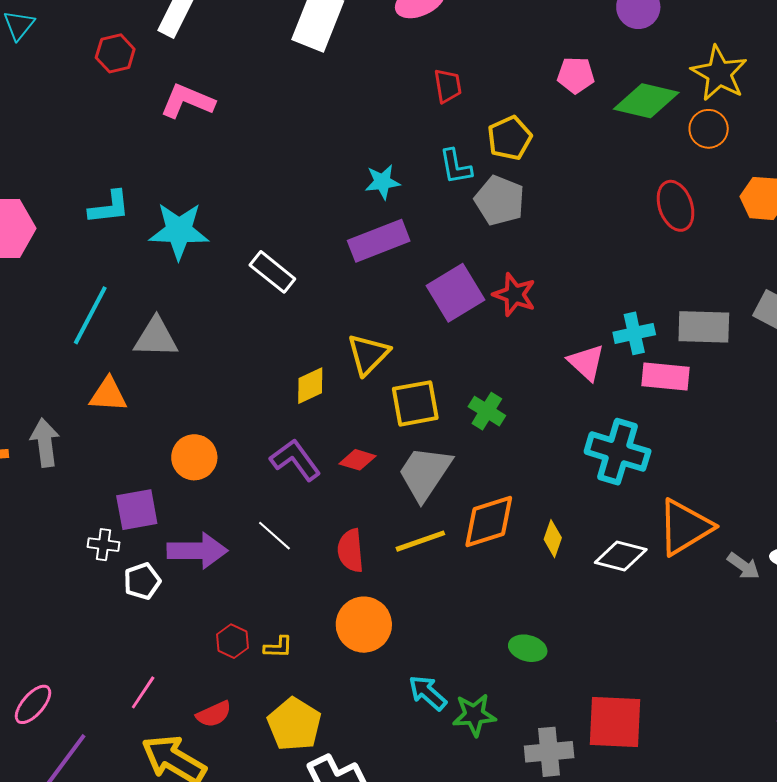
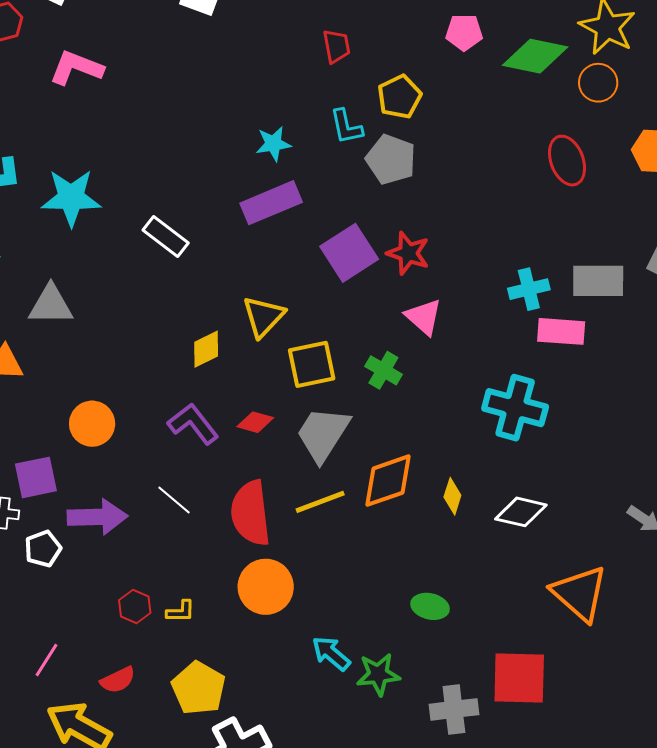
pink triangle: (586, 362) -> (424, 317), moved
orange triangle: (685, 527) -> (580, 593), moved, turned -46
red semicircle: (351, 551) -> (251, 513), size x1.5

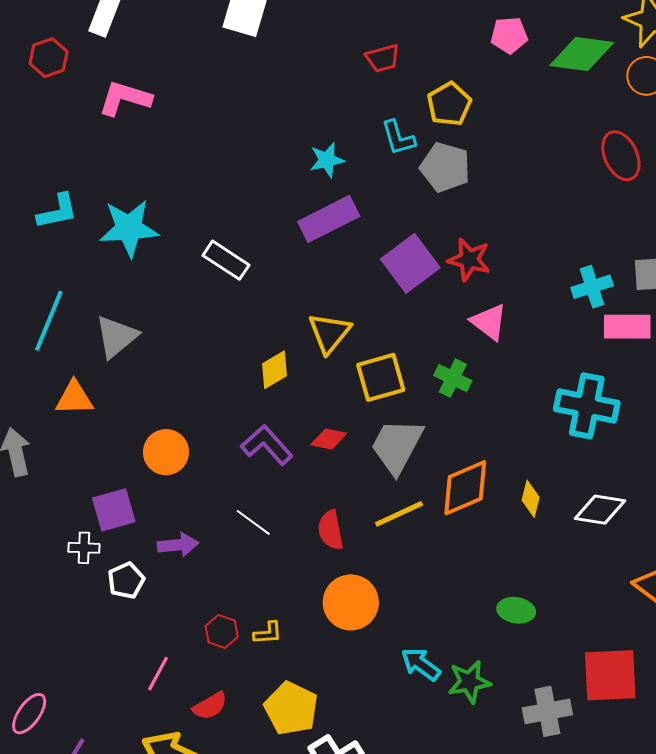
red trapezoid: (336, 46) -> (383, 58), turned 90
gray triangle: (51, 305) -> (116, 337), turned -36
red semicircle: (251, 513) -> (331, 530), size x0.6
purple arrow: (97, 517) -> (178, 545), size x0.7
pink line: (47, 660) -> (158, 674), moved

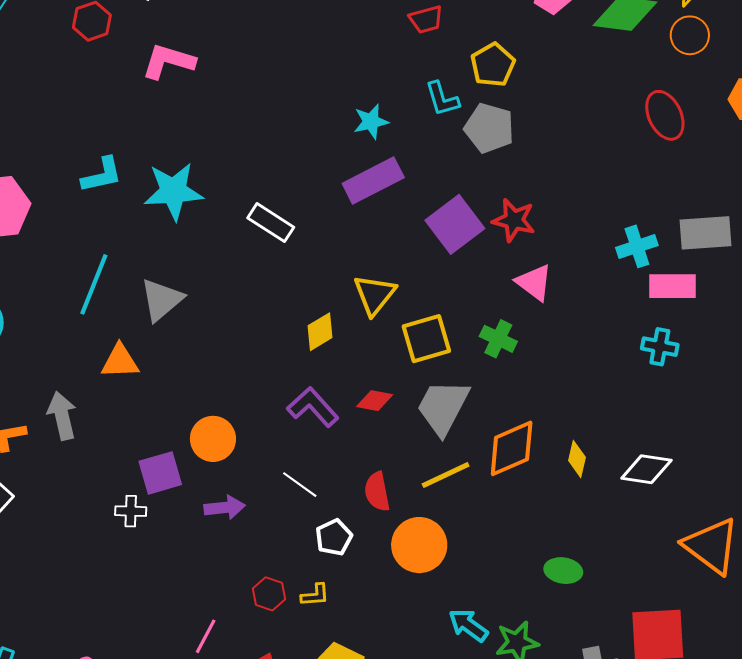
cyan cross: (587, 406) -> (660, 347), moved, size x0.6
orange circle: (166, 452) -> (213, 439), moved
white pentagon: (126, 580) -> (334, 537), moved
orange circle: (351, 602) -> (419, 545), moved

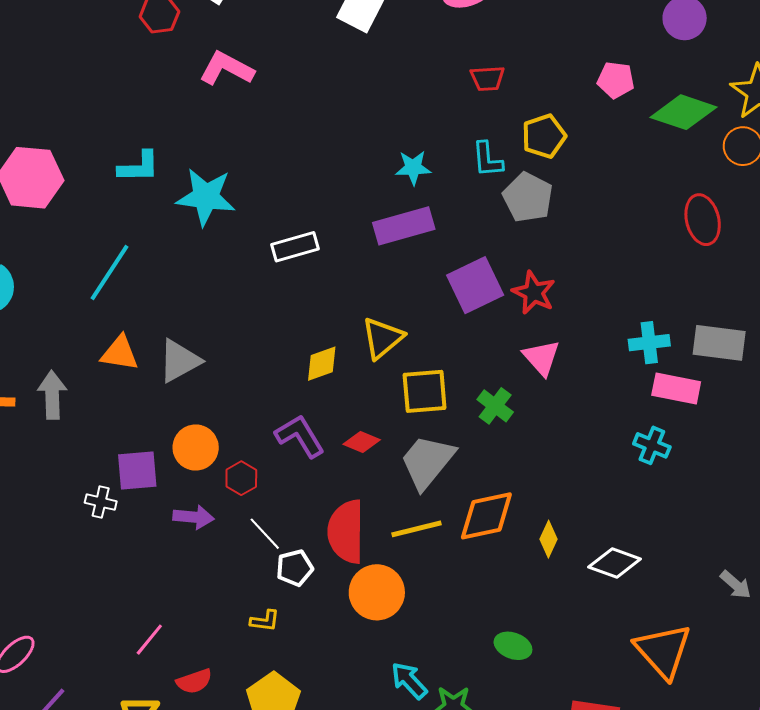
white rectangle: (271, 223) -> (295, 247), turned -60
gray triangle: (162, 300) -> (179, 361), moved
white line: (300, 485) -> (265, 534), moved
red semicircle: (377, 492) -> (346, 532), size x1.6
red hexagon: (269, 594) -> (241, 478), moved

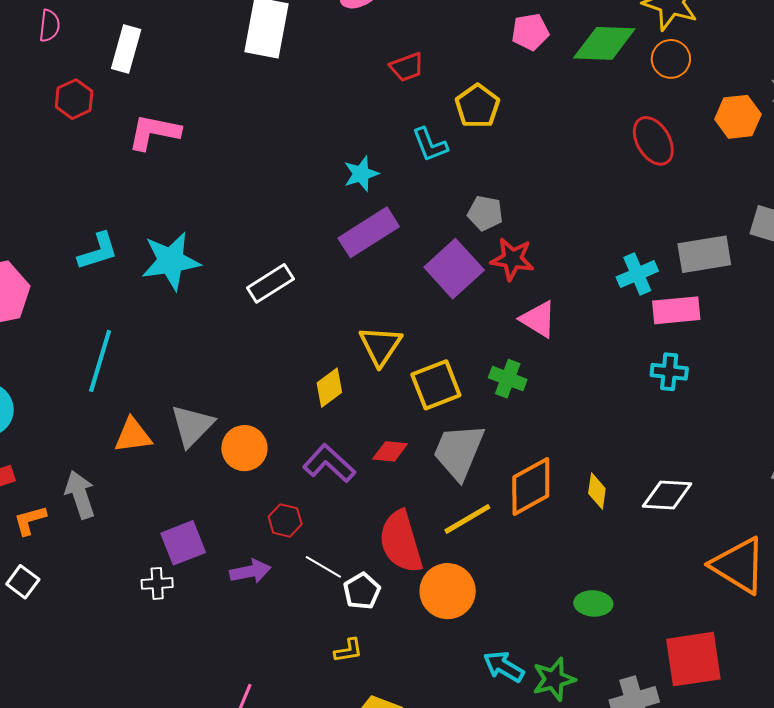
gray pentagon: (528, 197) -> (485, 213), moved, size x0.7
orange circle: (196, 448) -> (244, 448), moved

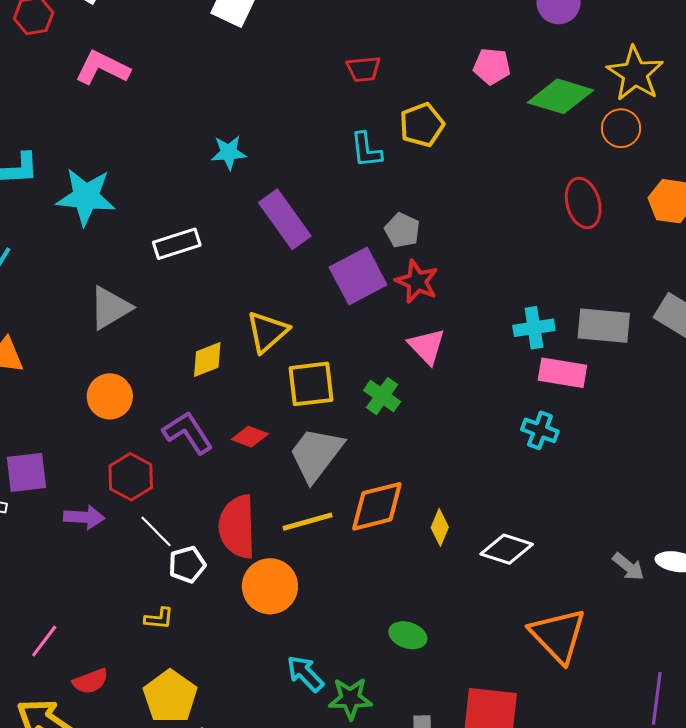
cyan star: (361, 174) -> (229, 153), moved
purple rectangle: (369, 232) -> (285, 219), turned 72
gray triangle: (192, 426) -> (110, 308), moved
red hexagon: (285, 520) -> (131, 477), size x1.4

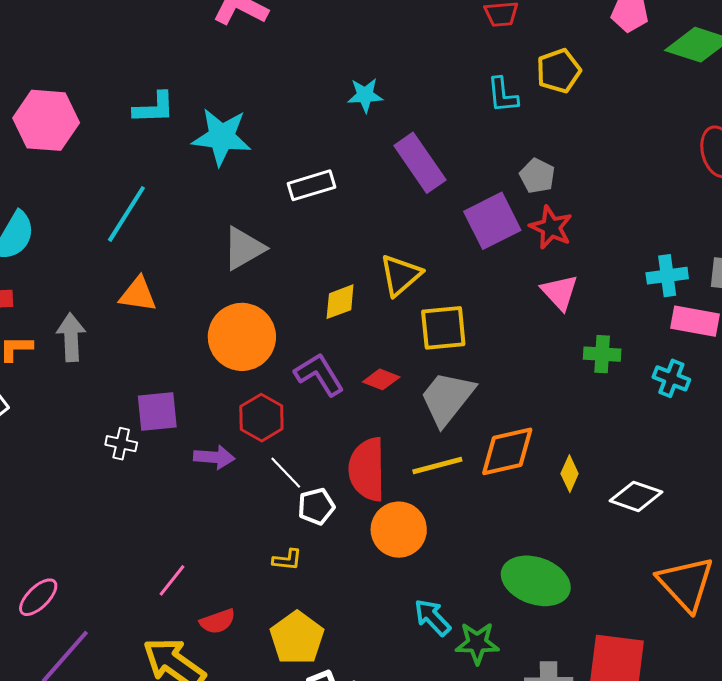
orange circle: (110, 396) -> (242, 337), size x1.5
green cross: (382, 396) -> (602, 354), moved, turned -33
green ellipse: (408, 635) -> (536, 581), size x1.8

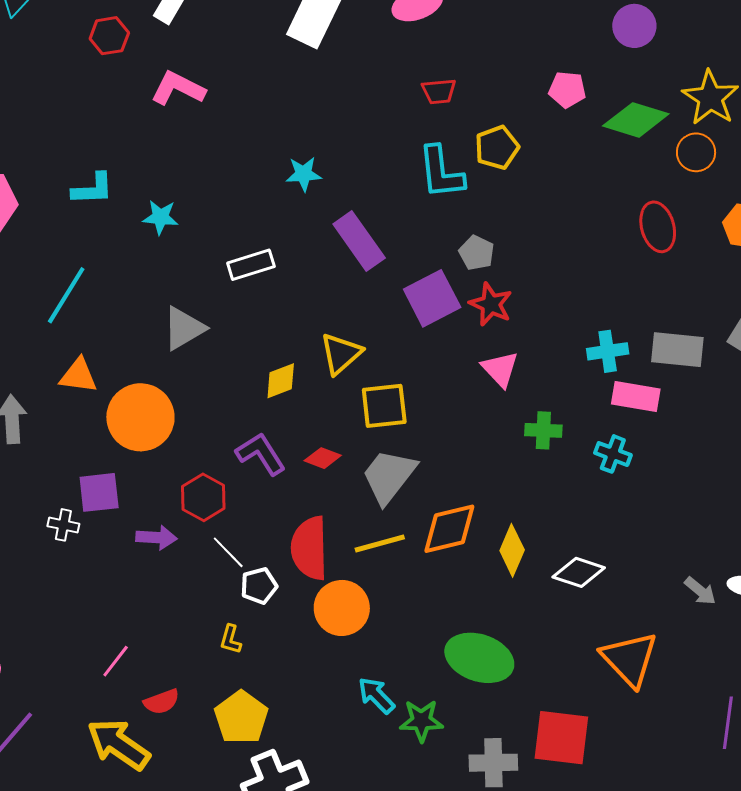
cyan L-shape: (503, 95) -> (441, 172), size x1.5
cyan star: (222, 137) -> (160, 217), size x0.6
orange circle: (242, 337) -> (140, 417), moved
yellow diamond: (570, 474) -> (512, 550), size x1.4
yellow L-shape: (287, 560) -> (231, 639), turned 100

